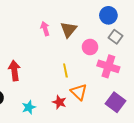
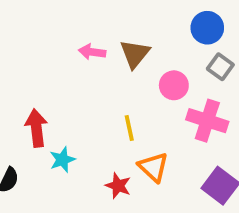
pink arrow: (45, 29) -> (92, 52), turned -64
cyan star: (29, 107) -> (62, 160), moved

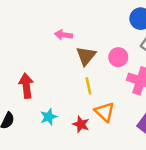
brown triangle: (135, 54) -> (86, 56), moved
cyan star: (62, 160) -> (49, 117), moved

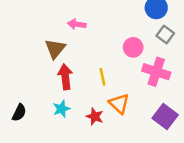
brown triangle: (86, 56) -> (55, 49), moved
red arrow: (26, 86) -> (65, 77), moved

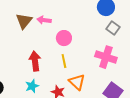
pink circle: (133, 47) -> (64, 38), moved
brown triangle: (55, 49) -> (24, 21), moved

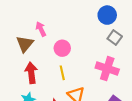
pink arrow: (44, 20) -> (41, 29), turned 56
brown triangle: (24, 21) -> (25, 44), moved

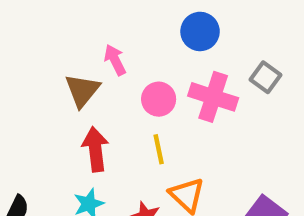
blue circle: (107, 15) -> (200, 31), moved
pink cross: (107, 69) -> (213, 97), moved

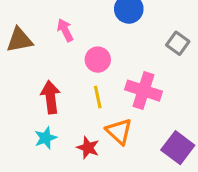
brown triangle: (82, 90) -> (19, 40), moved, turned 40
pink cross: (213, 97) -> (143, 91), moved

